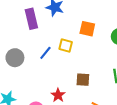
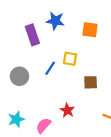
orange square: (87, 29) -> (90, 30), moved
brown square: (83, 80) -> (91, 82), moved

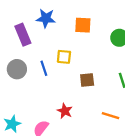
blue line: (50, 68) -> (44, 68), turned -48
gray circle: (19, 76) -> (17, 69), moved

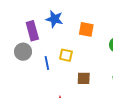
gray circle: (17, 69) -> (23, 52), moved

